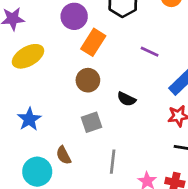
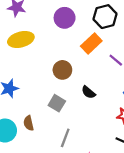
orange rectangle: (93, 42) -> (91, 44), moved
gray square: (92, 122) -> (57, 103), turned 35

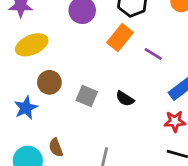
brown circle: (62, 70) -> (49, 82), moved
gray square: (57, 103) -> (87, 96), moved

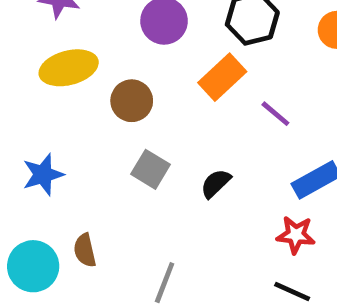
brown circle: (49, 82) -> (132, 101), moved
black semicircle: (125, 99) -> (216, 183), turned 96

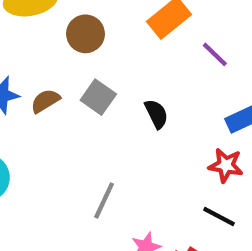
black semicircle: (216, 183) -> (156, 114), turned 104
brown semicircle: (85, 250) -> (45, 101), moved, turned 68

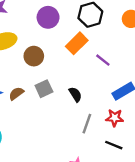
gray square: (98, 97) -> (44, 89), turned 36
gray line: (104, 201) -> (87, 124), moved

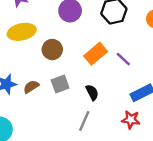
orange rectangle: (77, 43) -> (96, 54), moved
gray line: (87, 124) -> (84, 121), moved

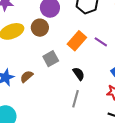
brown circle: (52, 50) -> (40, 28), moved
gray square: (60, 84) -> (51, 59), moved

